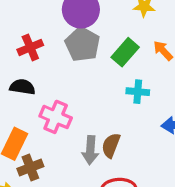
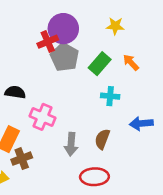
red cross: (30, 47) -> (48, 42), moved
brown semicircle: (111, 145) -> (102, 139), moved

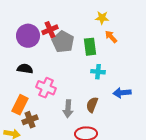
purple circle: (63, 29) -> (28, 36), moved
orange arrow: (131, 62) -> (111, 37), moved
green rectangle: (100, 64) -> (90, 47), turned -48

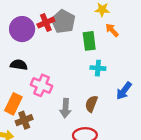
gray pentagon: (63, 42) -> (63, 21), moved
blue arrow: (122, 93) -> (124, 91), turned -48

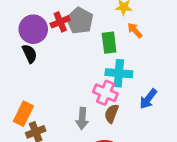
black semicircle: (19, 65) -> (30, 54), moved, turned 56
cyan cross: (98, 68) -> (119, 73), size x1.5
pink cross: (42, 85) -> (105, 93), moved

